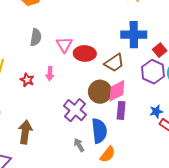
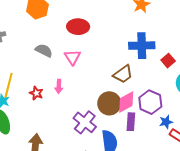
gray semicircle: (36, 37) -> (44, 50), turned -72
red ellipse: (85, 53) -> (78, 27), moved
purple hexagon: (153, 72) -> (150, 102), moved

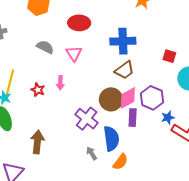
blue cross: (142, 46) -> (123, 41), moved
red square: (168, 61) -> (169, 56), turned -32

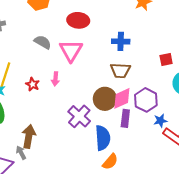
blue cross: (123, 41) -> (121, 41), size x0.7
pink triangle: (74, 53) -> (71, 51), size x1.4
red square: (169, 56) -> (166, 60), turned -32
brown trapezoid: (124, 70) -> (120, 70), turned 35
gray arrow: (92, 153) -> (21, 153), moved

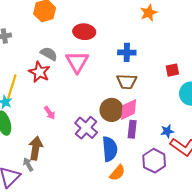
pink arrow: (55, 79) -> (50, 113), moved, turned -40
red star: (33, 84) -> (39, 72), moved, size x1.5
purple hexagon: (146, 100) -> (154, 161), moved

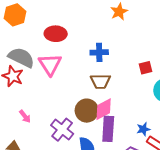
gray semicircle: (49, 54) -> (21, 57), size x1.5
purple rectangle: (132, 129) -> (108, 129), size x1.4

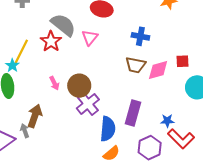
pink triangle: (50, 64) -> (90, 38), size x0.7
pink diamond: (104, 109) -> (158, 70), moved
brown circle: (87, 111) -> (79, 86), moved

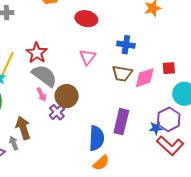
gray semicircle: (63, 25) -> (44, 76), moved
pink triangle: (90, 38) -> (88, 57), moved
purple cross: (88, 104) -> (57, 112), moved, size x0.7
brown arrow: (35, 116) -> (23, 128), turned -35
purple hexagon: (150, 148) -> (169, 119), moved

